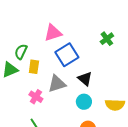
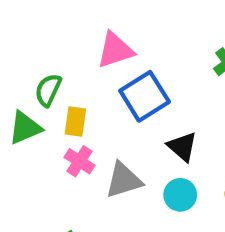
gray triangle: (57, 84) -> (124, 180), moved
pink cross: (36, 97) -> (80, 161), moved

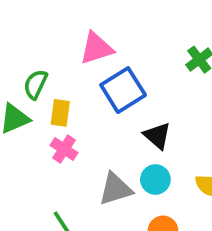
gray triangle: (124, 180) -> (115, 189), moved

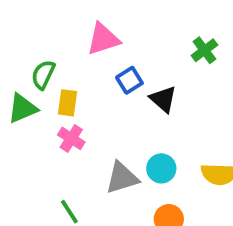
blue square: (123, 90) -> (129, 80), size x0.6
black triangle: (157, 136) -> (163, 99), moved

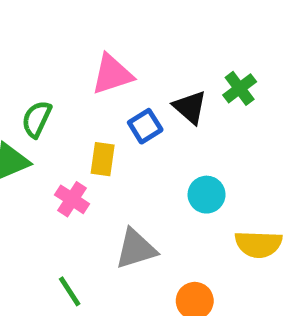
black triangle: (163, 99) -> (190, 107), moved
yellow rectangle: (68, 103) -> (103, 159), moved
cyan circle: (161, 168) -> (207, 195), moved

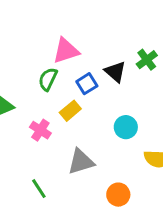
green semicircle: (37, 119) -> (48, 79), moved
yellow rectangle: (103, 159) -> (70, 111), moved, turned 42

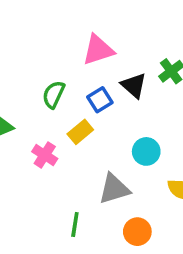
pink triangle: (66, 51) -> (98, 50), moved
gray triangle: (81, 162) -> (114, 189), moved
green line: (39, 189) -> (75, 225), moved, turned 42

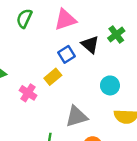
green semicircle: (54, 94) -> (24, 18), moved
cyan circle: (146, 151) -> (110, 85), moved

